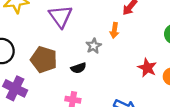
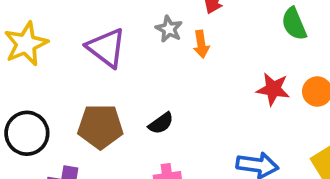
gray star: (94, 46) -> (169, 29), moved

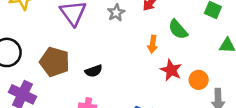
green semicircle: (294, 24) -> (178, 29), moved, turned -35
orange arrow: (201, 44) -> (153, 44), moved

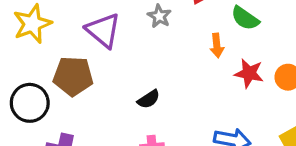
brown pentagon: (55, 62) -> (73, 76), moved

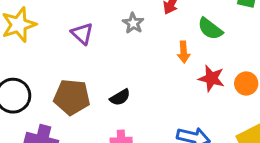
purple triangle: (103, 30) -> (82, 34), size x0.7
brown pentagon: (73, 76) -> (72, 97), moved

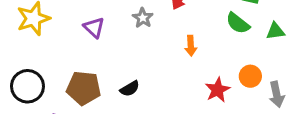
green semicircle: (210, 29) -> (238, 23), moved
red star: (211, 78) -> (217, 90), moved, turned 30

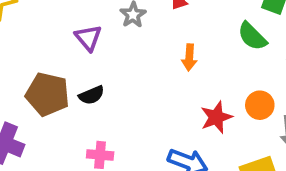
purple triangle: (94, 27) -> (88, 38), moved
black semicircle: (130, 89) -> (92, 95), moved

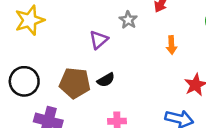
purple triangle: (88, 38) -> (99, 40), turned 36

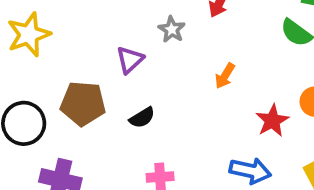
orange arrow: (171, 45) -> (225, 76), moved, turned 36
brown pentagon: (75, 83) -> (83, 104), moved

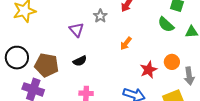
purple triangle: (130, 60) -> (77, 30), turned -35
brown pentagon: (83, 104) -> (47, 65), moved

